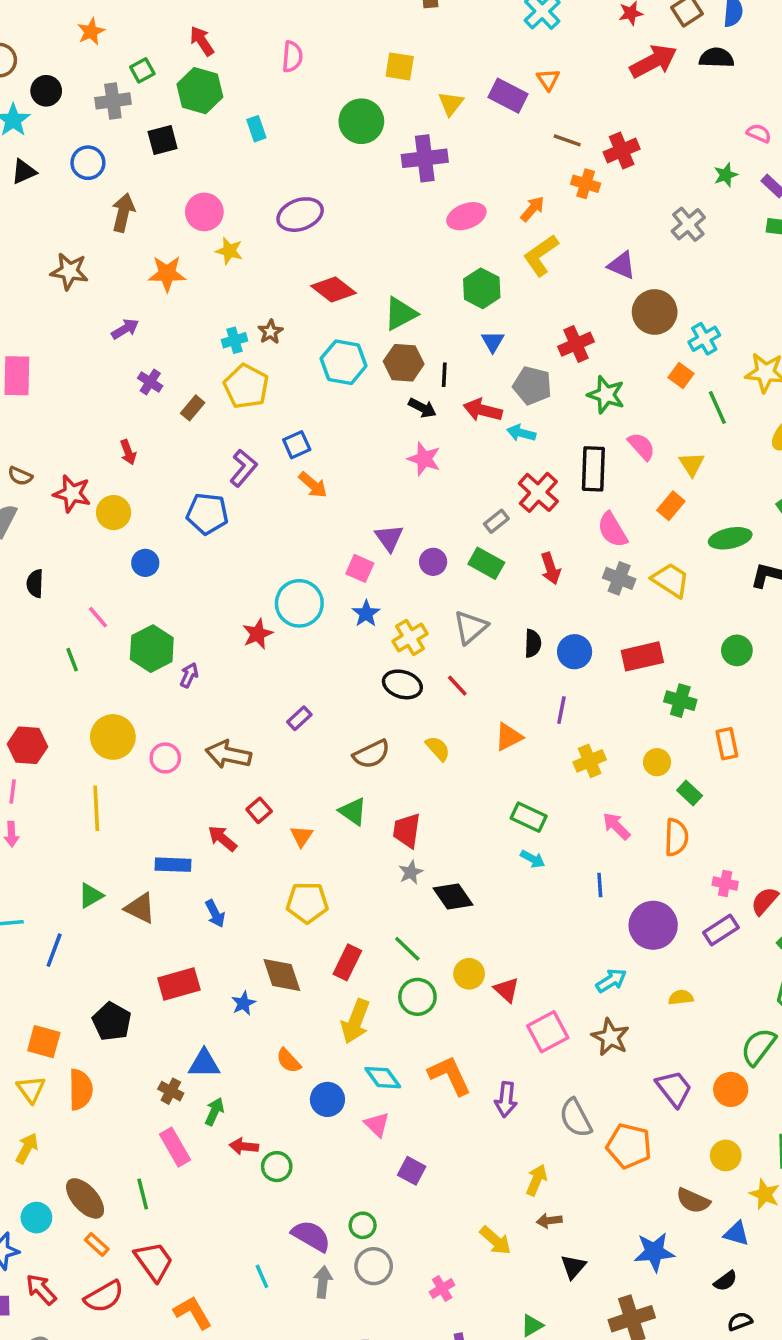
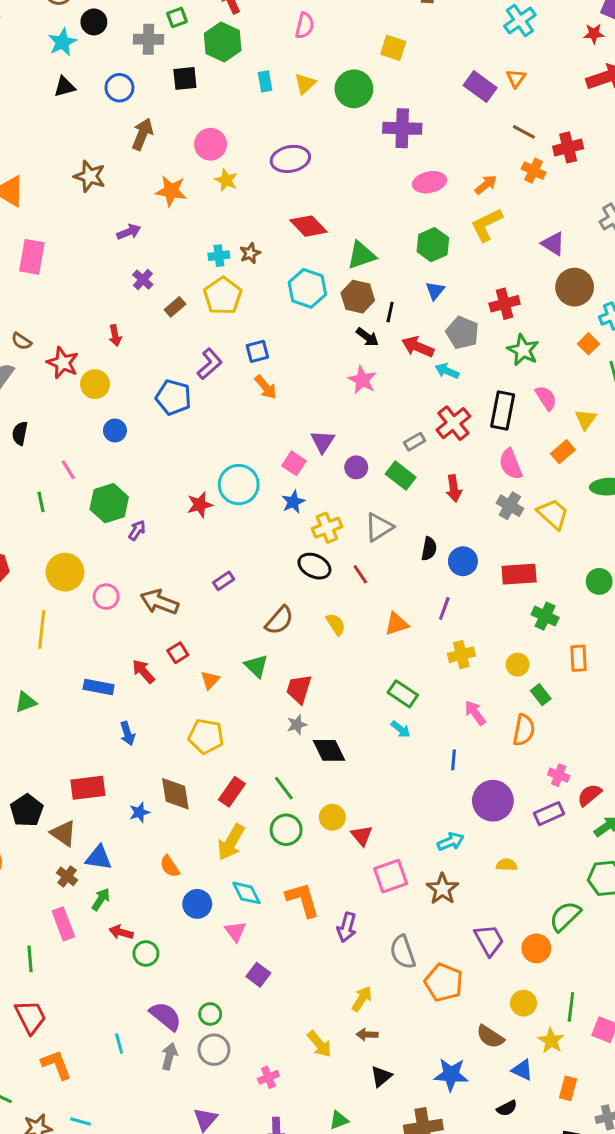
yellow triangle: (451, 104) -> (305, 84), moved
brown semicircle: (371, 754) -> (279, 620), turned -32
brown triangle: (140, 908) -> (63, 833), moved

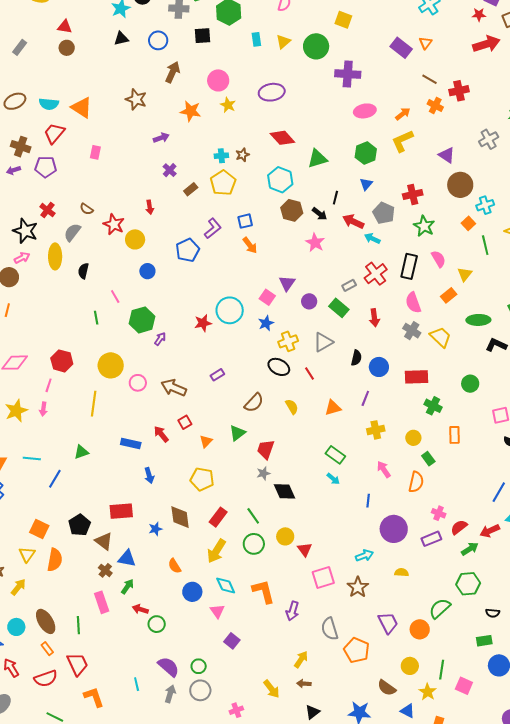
pink rectangle: (32, 257) -> (95, 152), size x0.6
brown hexagon: (358, 297) -> (292, 210), moved
blue pentagon: (173, 397) -> (188, 250), turned 30
green triangle: (256, 666) -> (237, 433), turned 36

